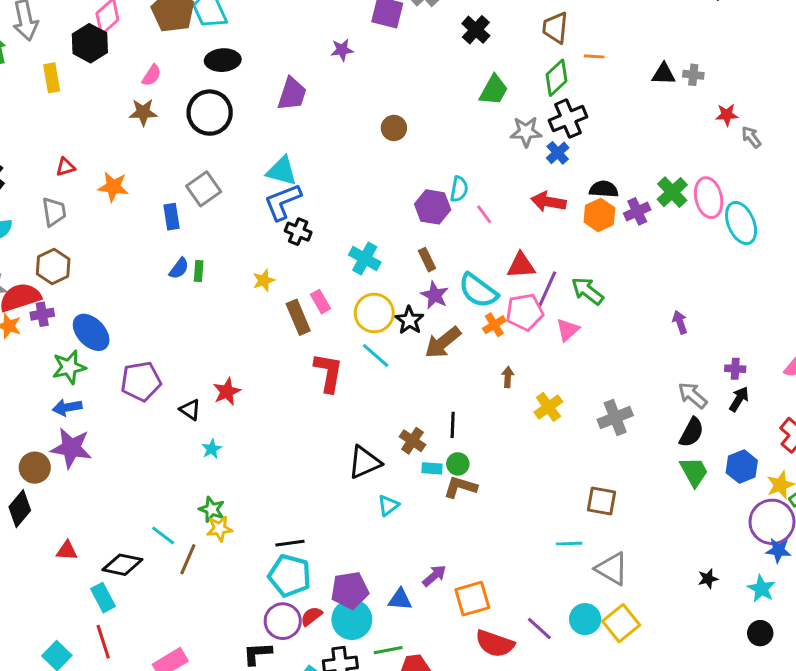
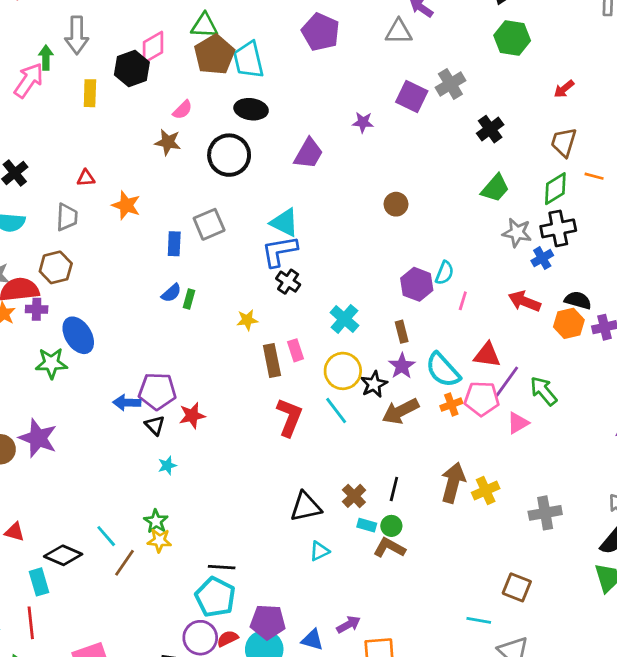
pink line: (484, 214) -> (463, 301), turned 42
brown arrow: (508, 377) -> (453, 483), moved, size x2.0
purple pentagon: (141, 381) -> (157, 391), moved
blue arrow: (67, 407) -> (127, 403), moved

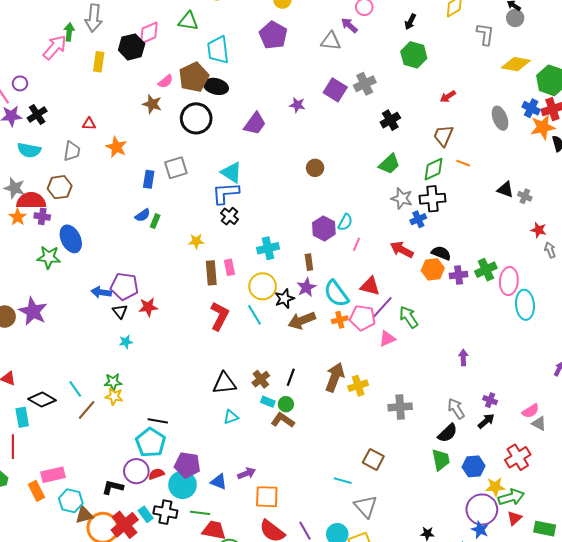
brown pentagon: (214, 55) -> (194, 77), moved
cyan cross: (344, 319) -> (268, 248), turned 30
green star: (156, 521) -> (113, 382), turned 30

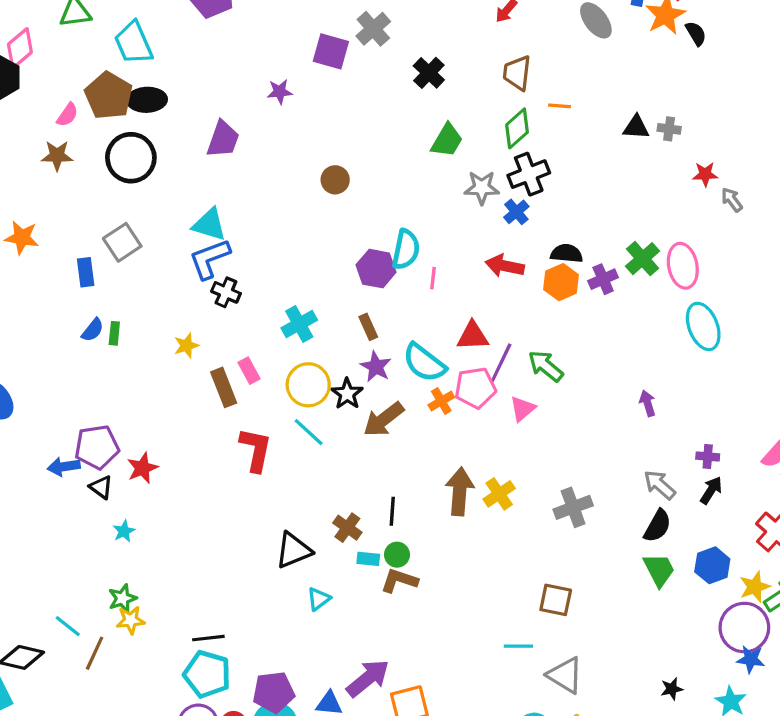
cyan semicircle: (345, 222) -> (406, 249), size x1.4
cyan ellipse: (525, 305) -> (703, 326), moved
purple arrow: (247, 473) -> (368, 678), size x1.6

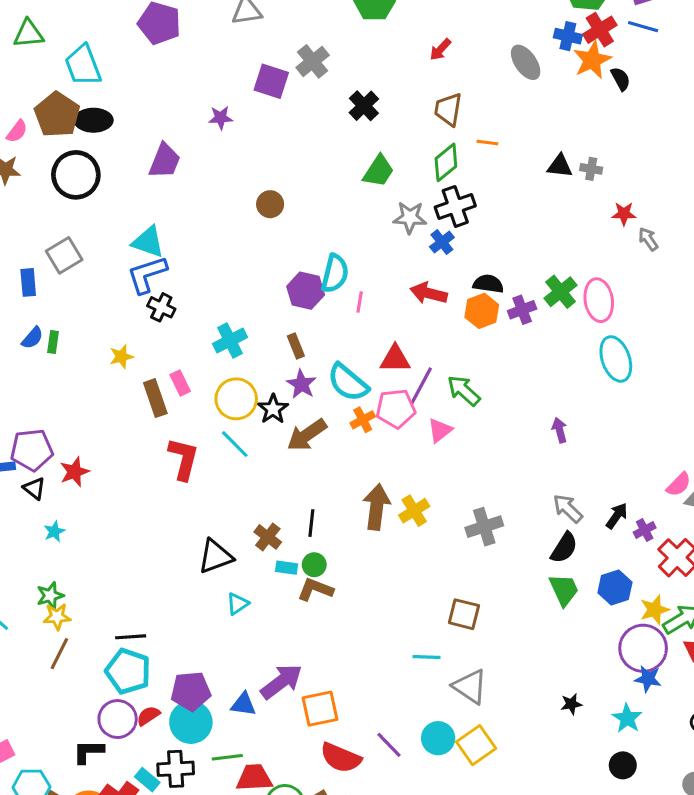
purple cross: (708, 456) -> (645, 530), moved, turned -35
brown line: (95, 653) -> (59, 654), moved

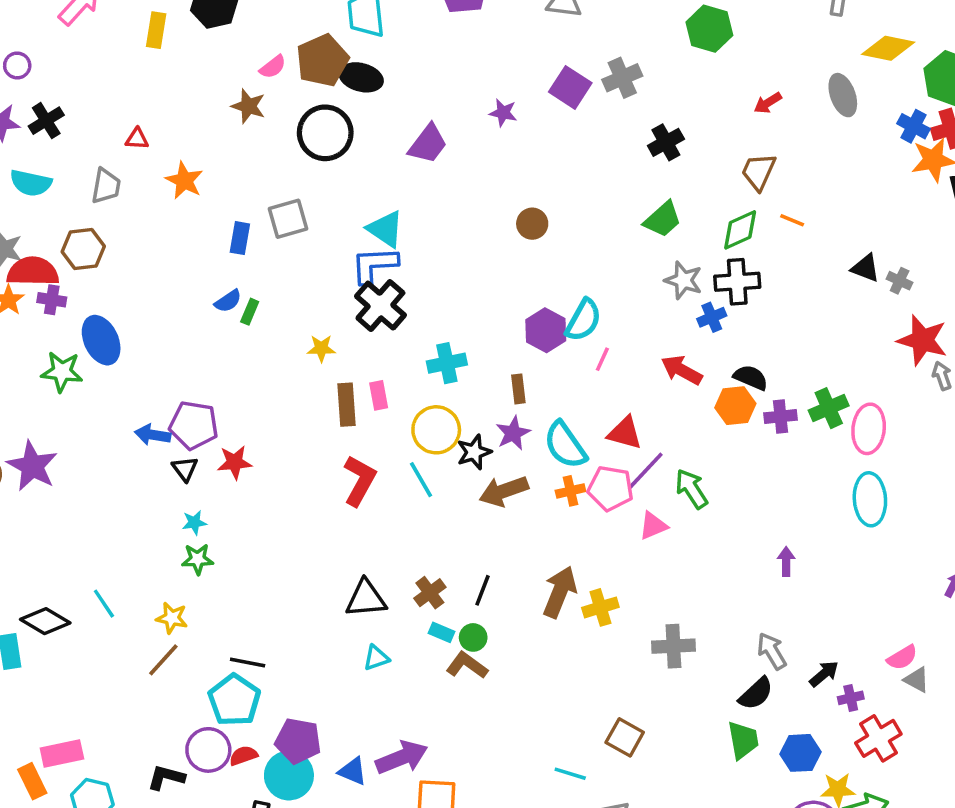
gray ellipse: (526, 62) -> (843, 95), moved
red star: (624, 214) -> (922, 340), size x1.8
black cross: (161, 307) -> (380, 306), size x1.6
green star: (50, 596) -> (198, 559), moved

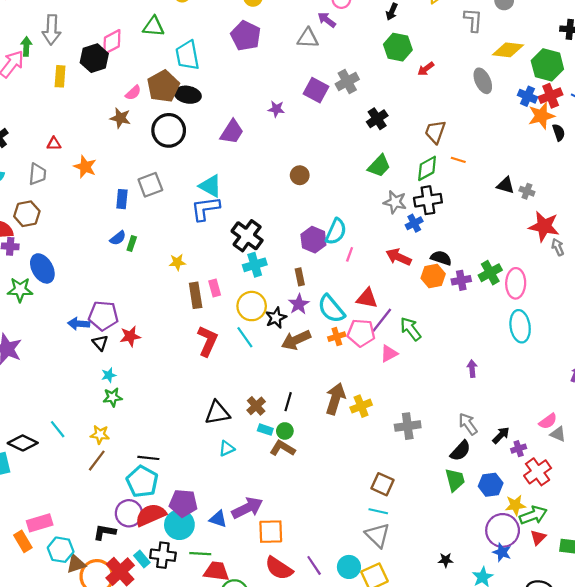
red arrow: (768, 103) -> (426, 69), moved
black cross: (380, 306) -> (247, 236), moved
red semicircle: (243, 756) -> (151, 515), size x1.8
cyan line: (570, 774) -> (378, 511), moved

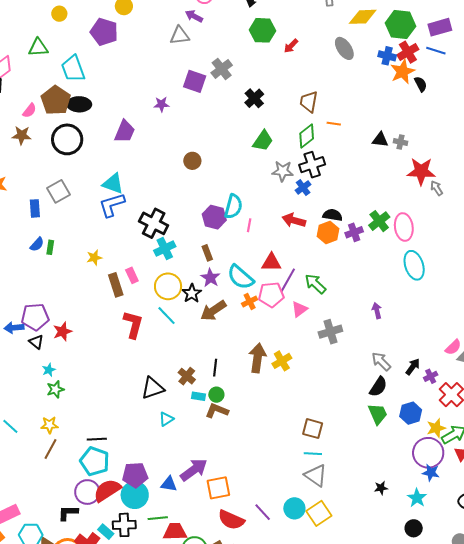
purple pentagon: (246, 36) -> (104, 32), moved
gray cross: (408, 426) -> (330, 332), moved

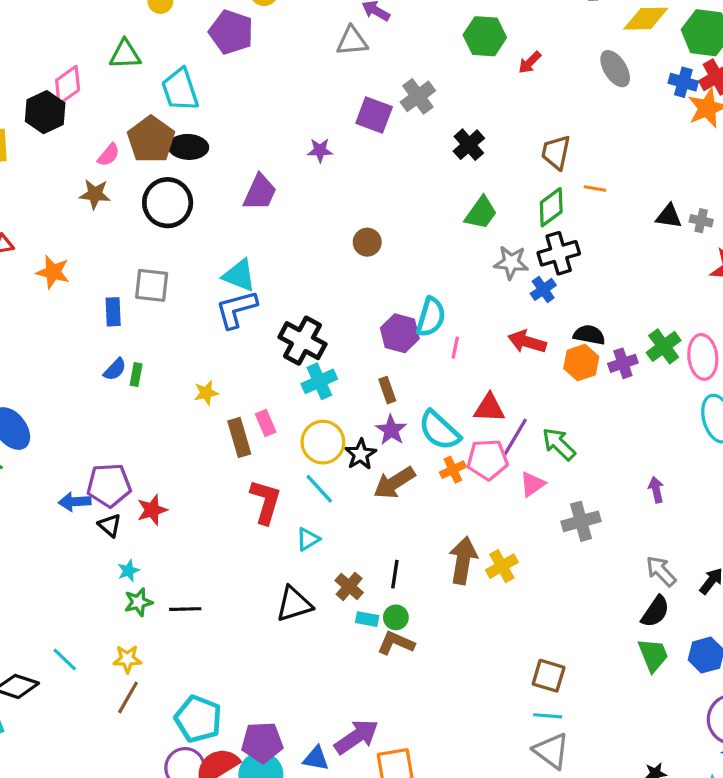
gray square: (58, 191) -> (152, 285), turned 35
cyan triangle: (166, 419) -> (308, 539), moved
black line: (97, 439) -> (185, 609), moved

